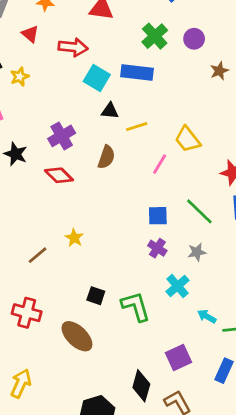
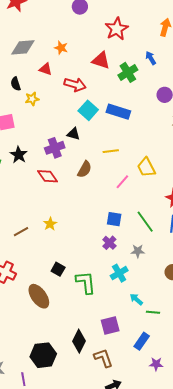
red triangle: (30, 34) -> (46, 69), turned -32
green cross: (155, 36) -> (128, 72), moved
black triangle: (110, 111) -> (73, 134), moved

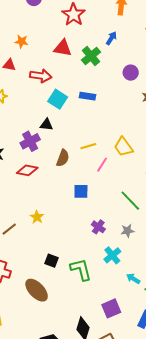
blue arrow: (151, 58) -> (111, 38), turned 72
blue rectangle: (118, 112) -> (87, 96), size x0.7
yellow line: (111, 151) -> (88, 146), moved
red diamond: (47, 176) -> (27, 170), turned -35
blue square: (114, 219) -> (81, 191), moved

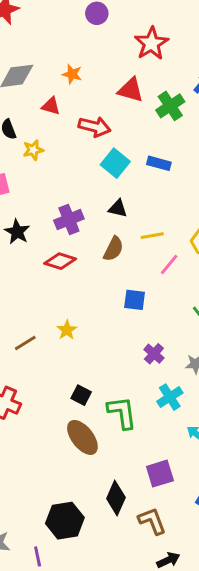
black triangle: (47, 125) -> (118, 208), moved
brown ellipse: (37, 290) -> (82, 437), moved

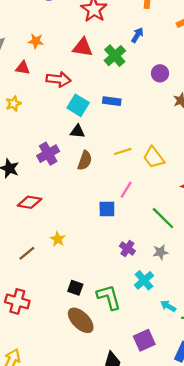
black triangle: (118, 208) -> (77, 131), moved
yellow line: (152, 236) -> (123, 151), moved
brown semicircle: (113, 249) -> (85, 160), moved
red diamond: (60, 261) -> (30, 202), moved
pink line: (169, 265) -> (126, 190), moved

